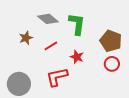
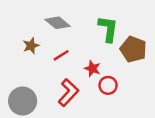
green L-shape: (77, 24) -> (108, 29), moved
red circle: (112, 64) -> (108, 85), moved
red L-shape: (57, 77) -> (68, 93), turned 145

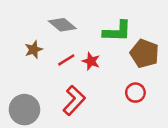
green L-shape: (108, 29) -> (117, 31), turned 84
red star: (92, 69) -> (91, 61), moved
red circle: (108, 85) -> (135, 93), moved

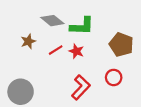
green L-shape: (117, 31) -> (82, 26), moved
red L-shape: (74, 100) -> (81, 87), moved

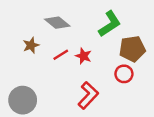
green L-shape: (82, 26) -> (110, 24), moved, turned -35
brown pentagon: (121, 45) -> (132, 49), turned -30
red circle: (114, 77) -> (124, 74), moved

